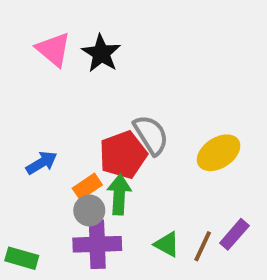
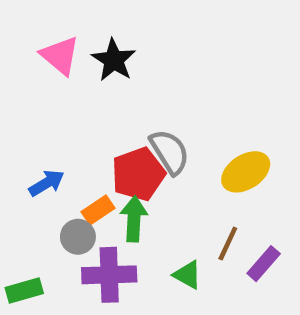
gray circle: (89, 210) -> (78, 237), moved
brown line: (203, 246) -> (228, 243), moved
green rectangle: (22, 258) -> (24, 290), turned -32

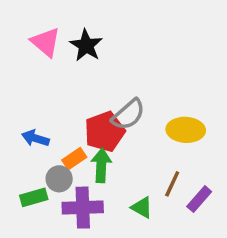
gray semicircle: (170, 152) -> (128, 115), turned 81
yellow ellipse: (246, 172) -> (186, 130), turned 36
blue arrow: (47, 183) -> (35, 138), turned -132
green rectangle: (24, 290) -> (34, 197), moved

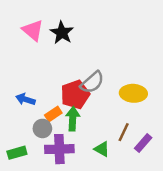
green rectangle: (34, 197) -> (17, 153), moved

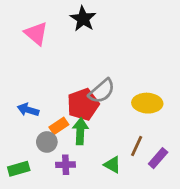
black star: (62, 33) -> (83, 19), moved
purple cross: (59, 149) -> (66, 165), size x0.6

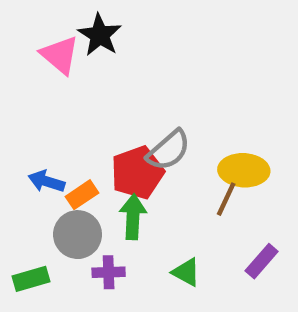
black star: (83, 19) -> (100, 35), moved
orange rectangle: (59, 126) -> (82, 195), moved
gray circle: (47, 142) -> (78, 235), size x1.4
brown line: (137, 146) -> (226, 199), moved

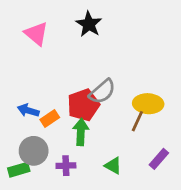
black star: (100, 35) -> (89, 24), moved
gray circle: (78, 235) -> (34, 151), moved

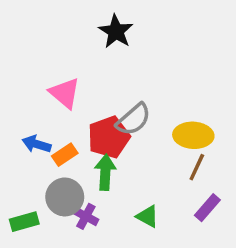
pink triangle: (36, 34) -> (65, 93), moved
brown line: (137, 121) -> (197, 167), moved
gray circle: (34, 151) -> (65, 197), moved
purple cross: (66, 166) -> (86, 216), turned 30

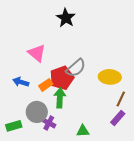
orange rectangle: (65, 155) -> (46, 85), moved
brown line: (197, 167) -> (121, 99), moved
green triangle: (148, 216) -> (83, 131), moved, turned -32

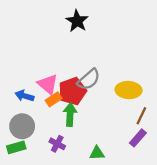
pink triangle: (37, 53) -> (48, 84), moved
gray circle: (37, 112) -> (22, 126), moved

